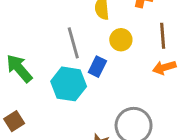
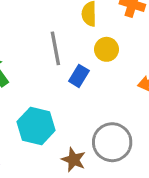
cyan hexagon: (69, 84) -> (36, 126), moved

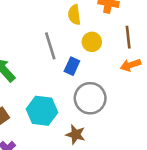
gray circle: (112, 142) -> (90, 98), moved

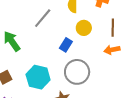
gray line: (50, 46) -> (43, 18), moved, turned 50

